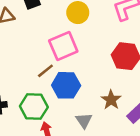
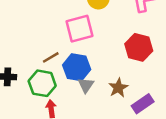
brown line: (45, 71) -> (51, 57), moved
gray triangle: (84, 121) -> (86, 85), moved

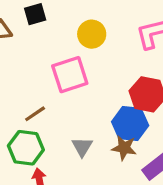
blue hexagon: (77, 67) -> (130, 124), moved
brown star: (118, 88) -> (124, 148), turned -30

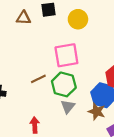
yellow circle: (92, 34) -> (78, 19), moved
green hexagon: (26, 148) -> (64, 84), moved

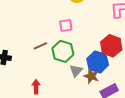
pink square: (66, 55) -> (66, 26), size x0.6
gray triangle: (68, 107) -> (76, 71), moved

